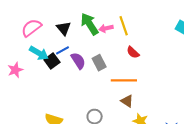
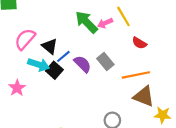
black triangle: (64, 28) -> (50, 46), moved
brown triangle: (127, 101) -> (144, 96), size x1.5

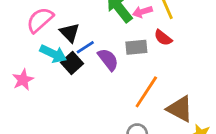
red semicircle: (139, 43) -> (163, 38), moved
gray rectangle: (105, 62) -> (136, 47), moved, turned -63
orange line: (136, 75) -> (146, 92), moved, turned -52

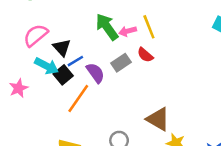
gray rectangle: (136, 47) -> (121, 63), turned -30
orange line: (146, 92) -> (78, 98), moved

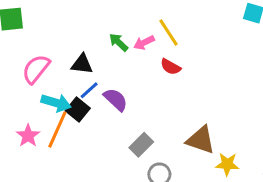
green arrow: (107, 27) -> (119, 42), size x0.6
black triangle: (62, 48) -> (82, 64), moved, turned -30
gray rectangle: (121, 63) -> (141, 145), moved
orange line: (78, 98) -> (57, 130), moved

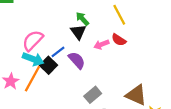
pink arrow: (144, 43) -> (101, 45), moved
black triangle: (82, 64) -> (78, 32), moved, turned 42
pink semicircle: (36, 69) -> (33, 41), moved

